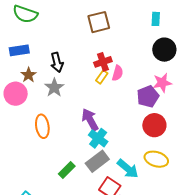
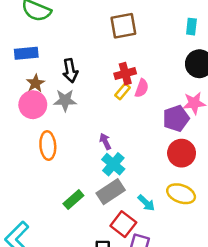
gray star: (54, 88) -> (65, 100), turned 30
pink circle: (16, 94) -> (33, 105), moved
purple arrow: (90, 120) -> (105, 141), size x0.6
cyan arrow: (128, 169) -> (146, 203), size x0.7

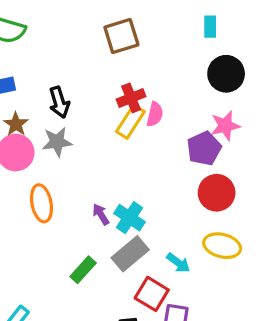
yellow rectangle: (123, 91) -> (130, 122), size x1.5
purple arrow: (105, 141) -> (101, 214), moved

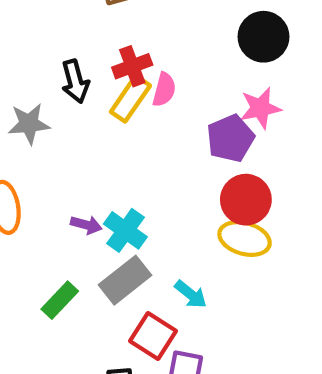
black arrow: (59, 102) -> (75, 81), moved
purple arrow: (101, 214) -> (86, 225), turned 135
yellow ellipse: (222, 246) -> (245, 239), moved

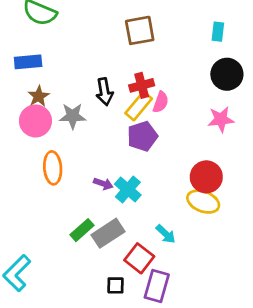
purple pentagon: (230, 138) -> (142, 136), moved
gray rectangle: (125, 280) -> (108, 233), moved

